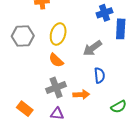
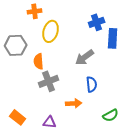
yellow ellipse: (58, 34) -> (51, 31), moved
orange semicircle: (56, 60) -> (39, 61), moved, turned 42
gray cross: (56, 87) -> (49, 81), moved

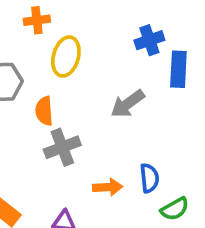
blue semicircle: (92, 84) -> (149, 178), moved

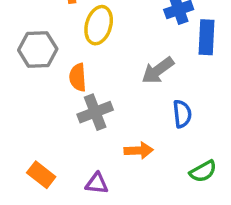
blue semicircle: (149, 178) -> (182, 114), moved

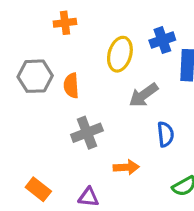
yellow ellipse: (99, 25) -> (120, 54), moved
orange semicircle: (78, 77) -> (71, 86), moved

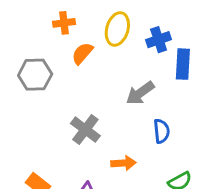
yellow ellipse: (120, 54) -> (117, 29), moved
orange semicircle: (71, 86) -> (82, 53), moved, turned 45
gray cross: (87, 133) -> (85, 130), turned -32

